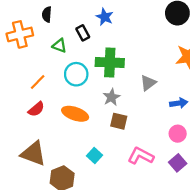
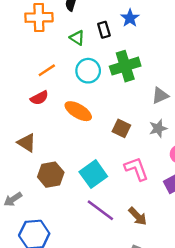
green cross: (110, 62) -> (125, 66), turned -32
gray star: (112, 97) -> (158, 128), moved
brown triangle: (33, 153) -> (27, 143), size x0.7
cyan square: (94, 155) -> (93, 174), moved, size x1.6
pink L-shape: (141, 156) -> (136, 169), turned 30

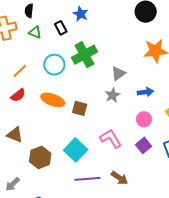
green triangle: (77, 38) -> (35, 32), moved
brown square: (121, 128) -> (80, 108), moved
gray star: (158, 128) -> (113, 95), moved
purple line: (100, 210) -> (87, 179), turned -30

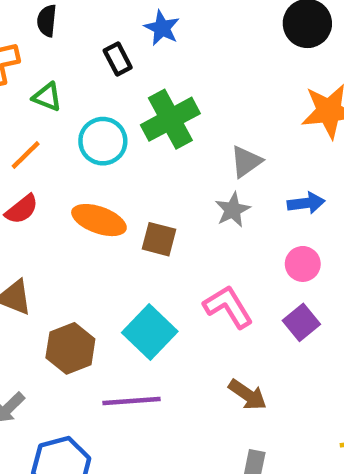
green triangle: (35, 32) -> (47, 97), moved
purple line: (87, 179) -> (131, 401), moved

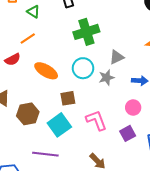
cyan circle: (103, 141) -> (83, 68), moved
orange line: (26, 155) -> (28, 39), moved
brown square: (159, 239) -> (68, 98), moved, turned -35
brown hexagon: (70, 348) -> (28, 114), moved

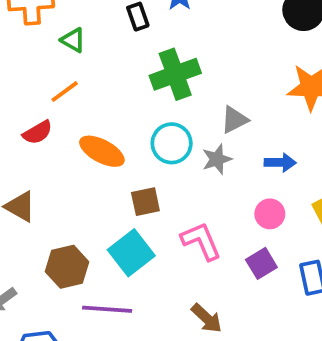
brown hexagon: (28, 114) -> (67, 267), moved

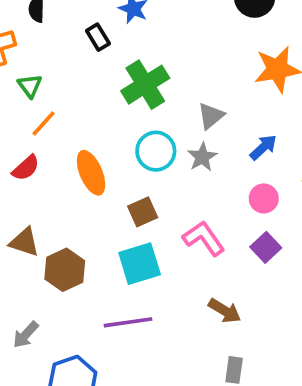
green triangle: (73, 40) -> (30, 86), moved, turned 35
orange ellipse: (102, 151) -> (91, 173), turned 51
blue arrow: (280, 162) -> (263, 147), turned -32
cyan square: (131, 253) -> (140, 264), turned 33
brown hexagon: (67, 267) -> (65, 270), moved

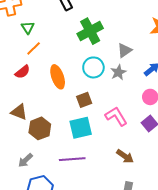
gray arrow: (26, 335) -> (25, 160), moved

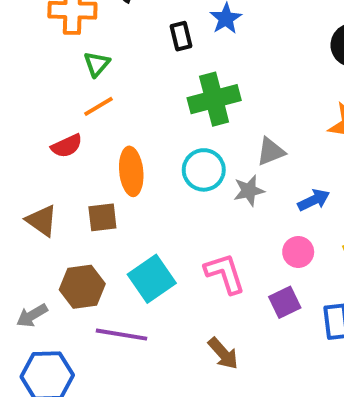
brown square: (84, 100) -> (102, 217), moved
brown hexagon: (40, 128) -> (82, 287), moved
cyan square: (81, 128) -> (152, 279), turned -35

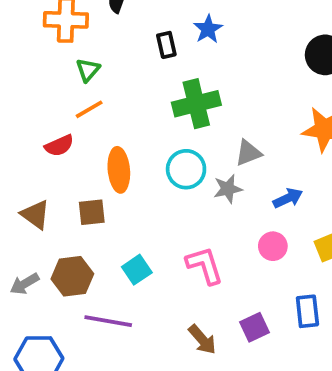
cyan square: (152, 279) -> (137, 270), size x0.7
purple square: (285, 302) -> (255, 327), moved
gray arrow: (32, 316) -> (25, 284), moved

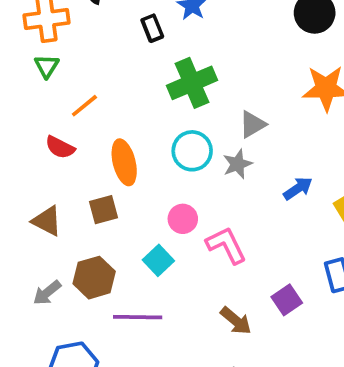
green triangle: (88, 70) -> (47, 66), moved
red semicircle: (59, 146) -> (60, 147), turned 60
blue arrow: (288, 198) -> (298, 188), moved
pink circle: (273, 246) -> (183, 219), moved

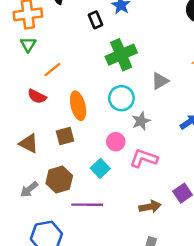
gray star: (237, 164) -> (141, 121), moved
pink L-shape: (226, 245) -> (144, 158), turned -44
brown arrow: (236, 321) -> (150, 207), turned -50

